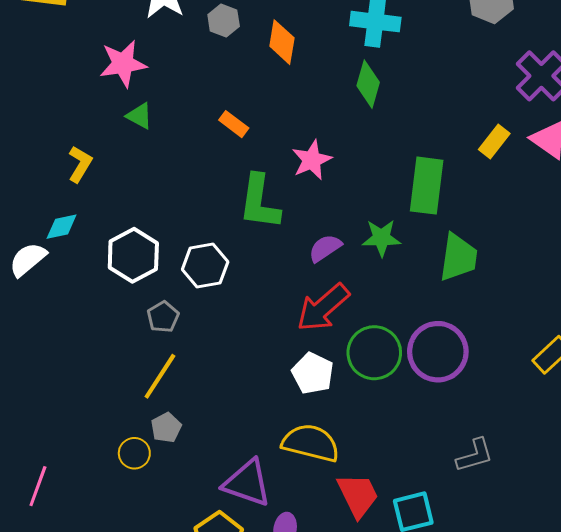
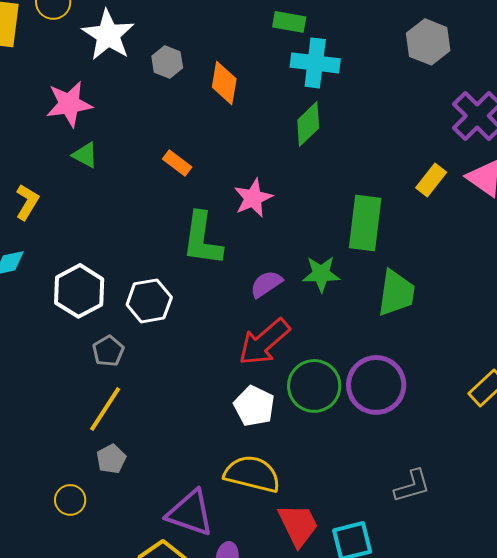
green diamond: (368, 84) -> (308, 124), turned 30
yellow circle: (134, 453) -> (70, 500), moved

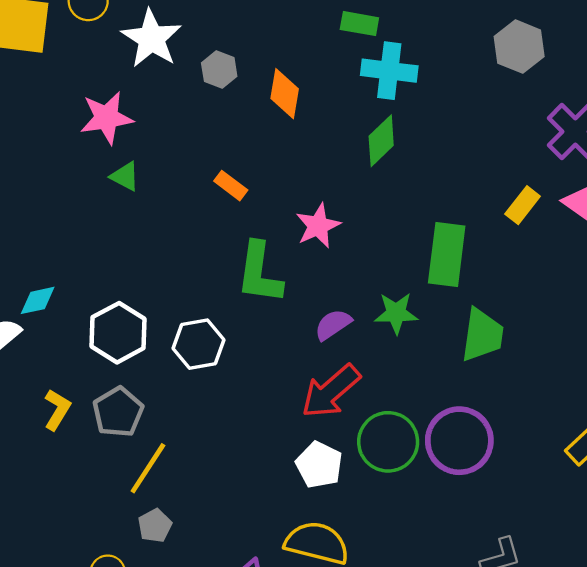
yellow L-shape: (27, 202) -> (57, 410), moved
gray pentagon: (108, 351) -> (118, 412), moved, size x1.4

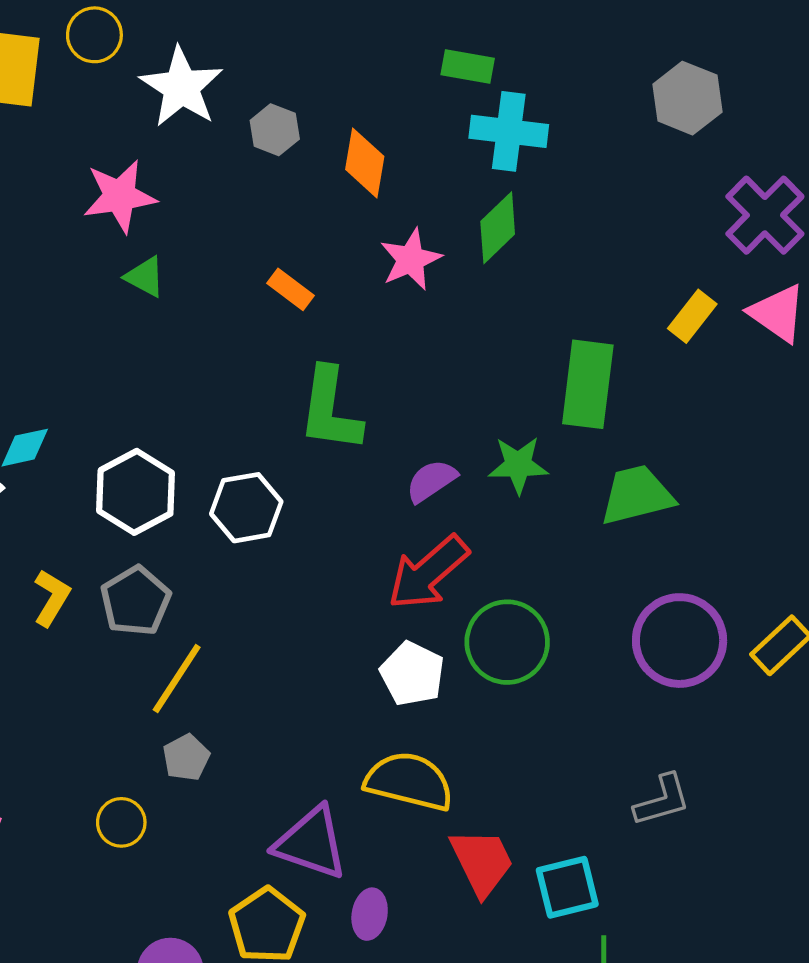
pink star: (318, 226) -> (411, 259), moved
green trapezoid: (482, 335) -> (637, 495), turned -112
purple circle: (459, 441) -> (680, 641), moved

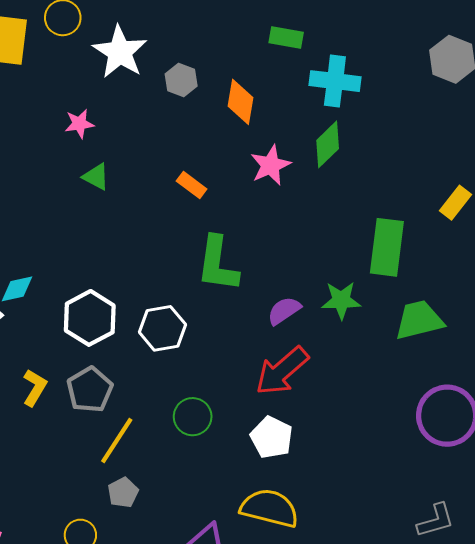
green rectangle: (468, 66) -> (286, 37), moved
pink star: (120, 196) -> (79, 124), size x0.6
green circle: (507, 642) -> (193, 417), moved, size x0.7

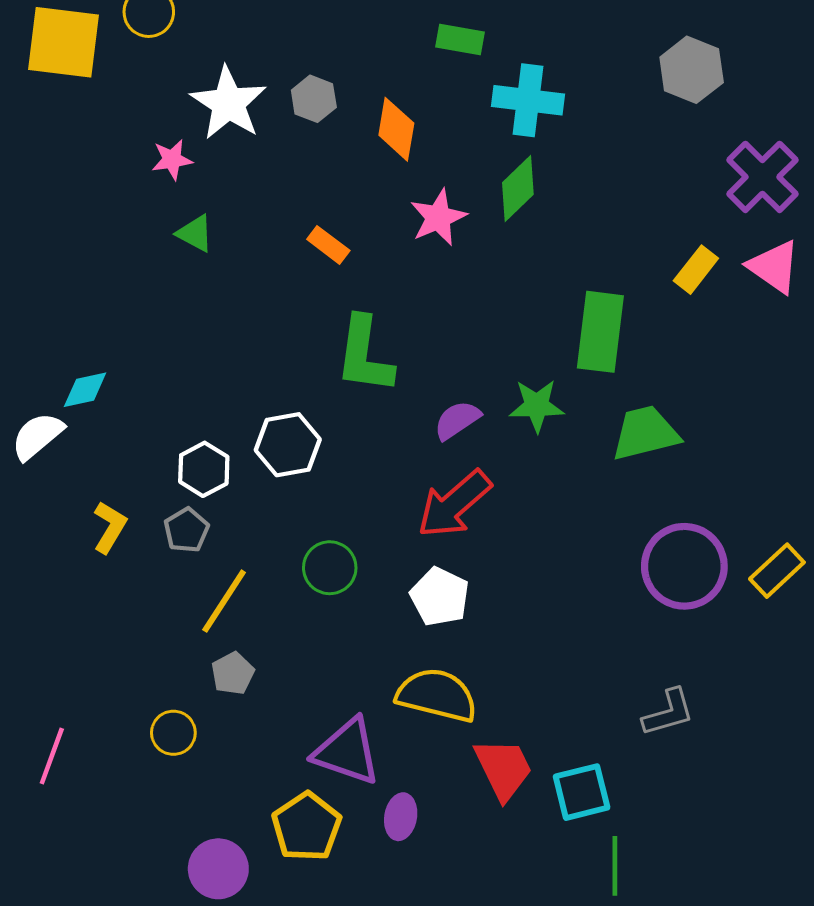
white star: (120, 52) -> (228, 103), moved
white hexagon: (90, 318) -> (204, 469), moved, size x0.7
gray pentagon: (90, 390) -> (186, 530), size x0.7

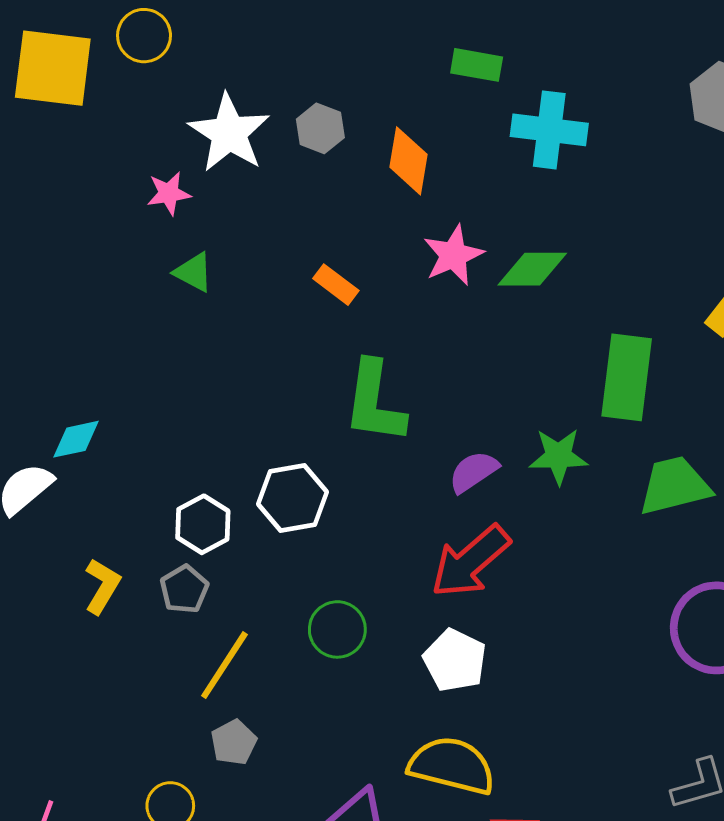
green diamond: (518, 189) -> (532, 269), moved, turned 44

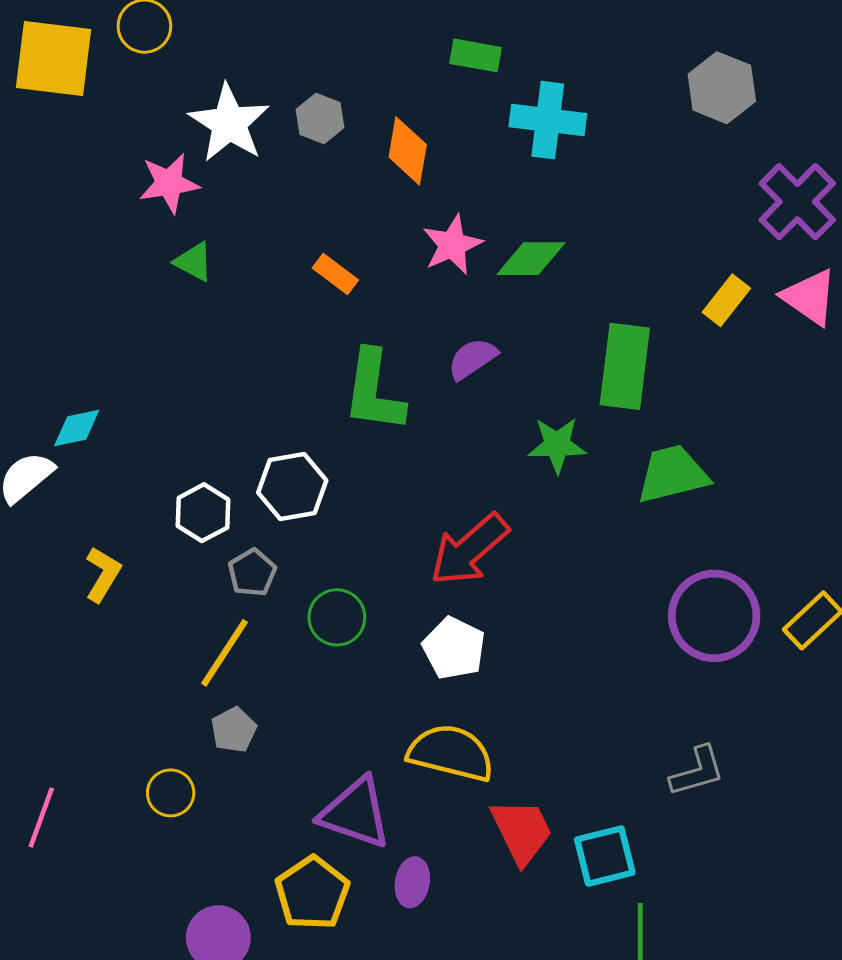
pink star: (169, 193) -> (169, 183), size x1.4
purple semicircle: (473, 472) -> (472, 359), moved
gray pentagon: (184, 589) -> (252, 573), moved

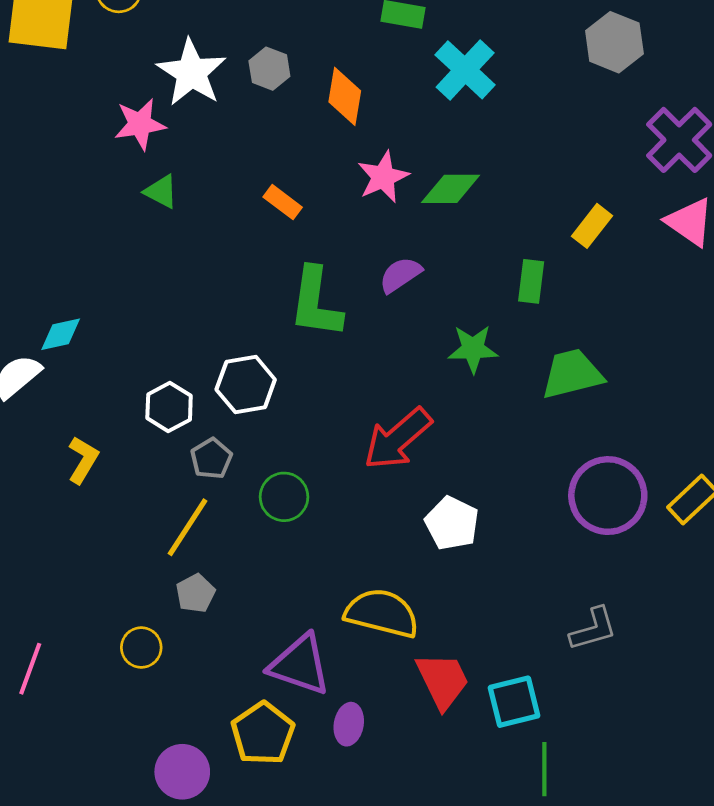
cyan cross: (548, 120) -> (465, 70), turned 36
yellow rectangle: (726, 300) -> (592, 226), moved
green rectangle: (625, 366) -> (531, 281), size x0.6
white pentagon: (454, 648) -> (452, 523), moved

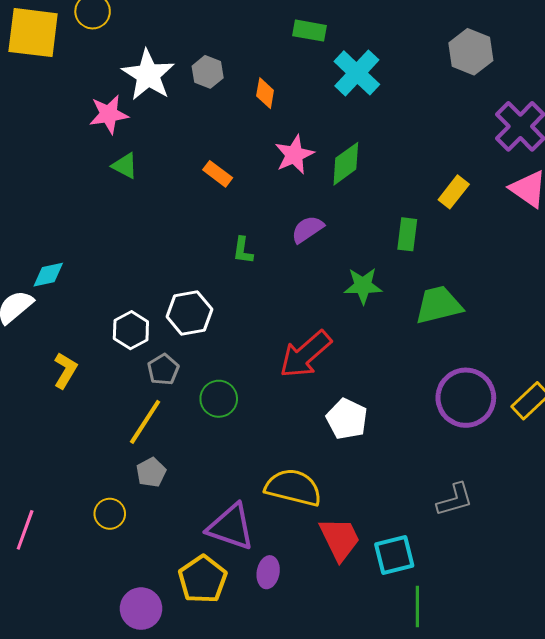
orange diamond: (345, 96) -> (265, 93), size x0.7
green diamond: (451, 189) -> (346, 164), turned -36
green L-shape: (316, 303) -> (243, 250), size x0.5

